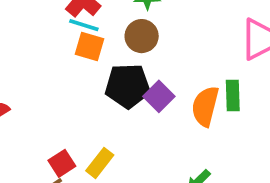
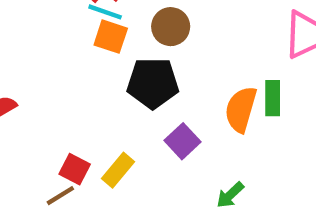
purple square: (159, 96) -> (182, 141), moved
red square: (62, 163) -> (75, 169), turned -32

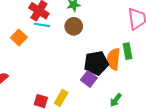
orange square: (111, 37) -> (19, 38), moved, turned 35
black pentagon: (153, 83) -> (96, 63), moved

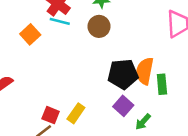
green rectangle: (127, 51) -> (162, 84), moved
purple square: (89, 79) -> (123, 106), moved

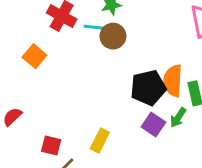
cyan line: (60, 21) -> (96, 27), moved
red square: (51, 115) -> (51, 146), moved
green arrow: (143, 122) -> (178, 117), moved

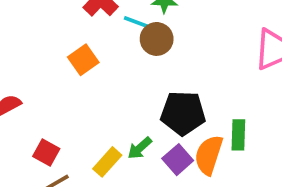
orange square: (34, 56) -> (83, 60), moved
orange semicircle: (173, 81) -> (209, 155), moved
green arrow: (178, 117) -> (140, 148), moved

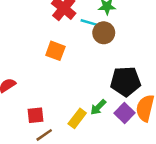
orange square: (83, 60) -> (55, 51), turned -30
red square: (46, 153) -> (36, 115), turned -30

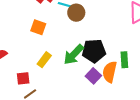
green arrow: (98, 107) -> (74, 55), moved, size x1.6
yellow rectangle: (77, 118) -> (44, 60), moved

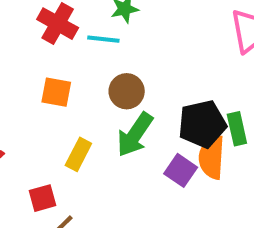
brown circle: (76, 13) -> (127, 91), moved
black pentagon: (94, 51) -> (202, 124), moved

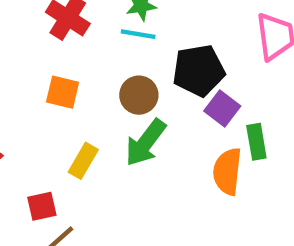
cyan line: (103, 39) -> (138, 34), moved
black pentagon: (202, 124) -> (199, 70), moved
purple square: (181, 170) -> (222, 109), moved

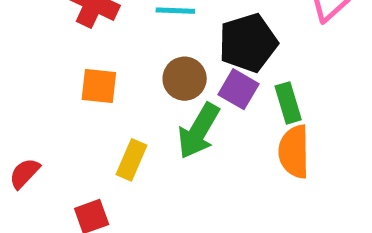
purple square: (222, 109) -> (239, 89), moved
green rectangle: (256, 142) -> (288, 103), moved

